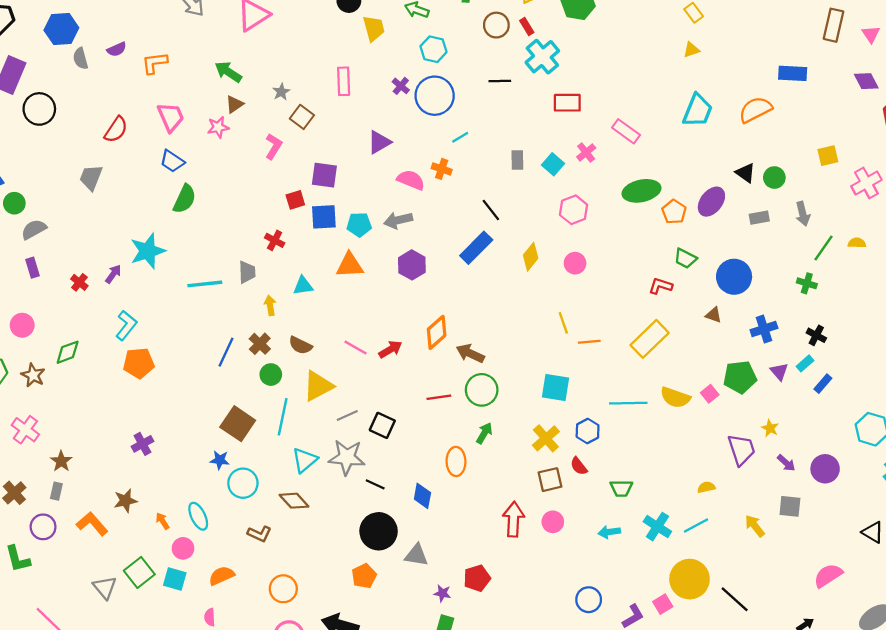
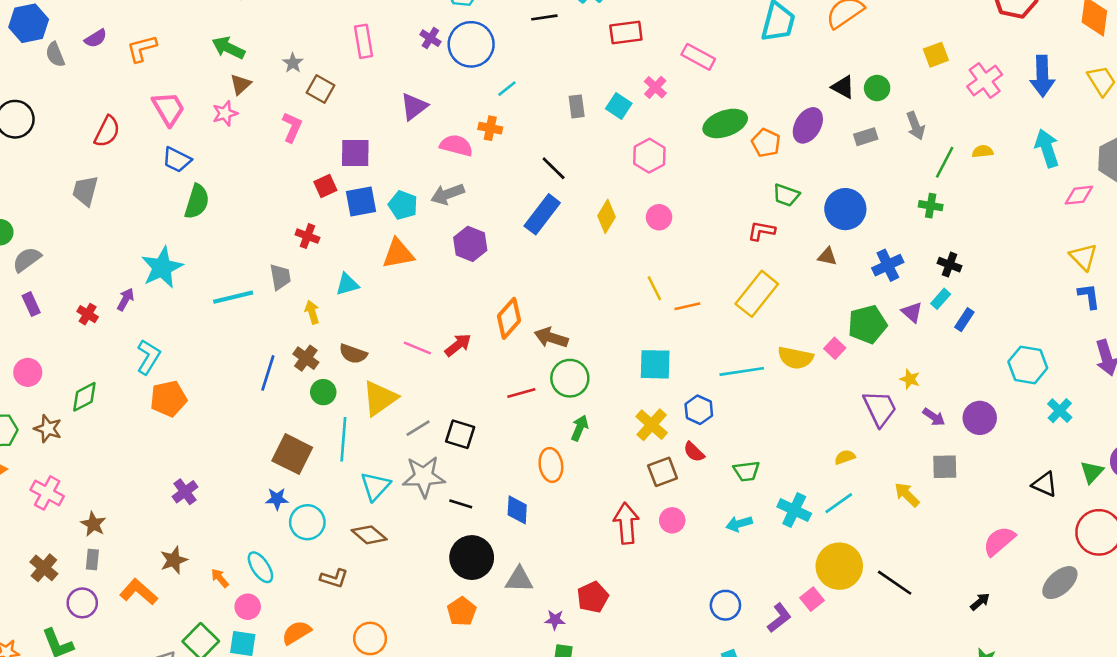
cyan pentagon: (359, 225) -> (403, 205), turned 30

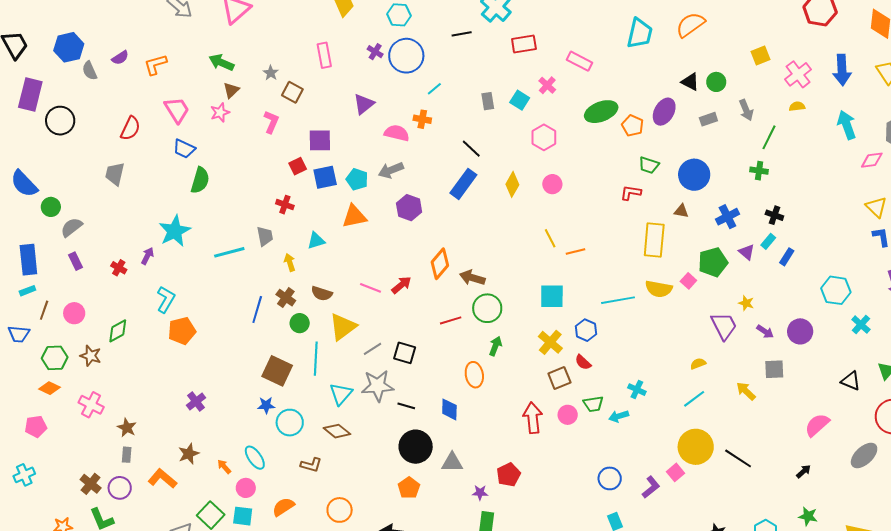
yellow semicircle: (983, 151) -> (797, 106), moved
yellow rectangle: (757, 294) -> (654, 240), moved, turned -32
green trapezoid: (747, 471) -> (593, 404), moved
cyan cross: (794, 510) -> (637, 390), moved, size x0.7
brown cross: (44, 568) -> (91, 484), moved

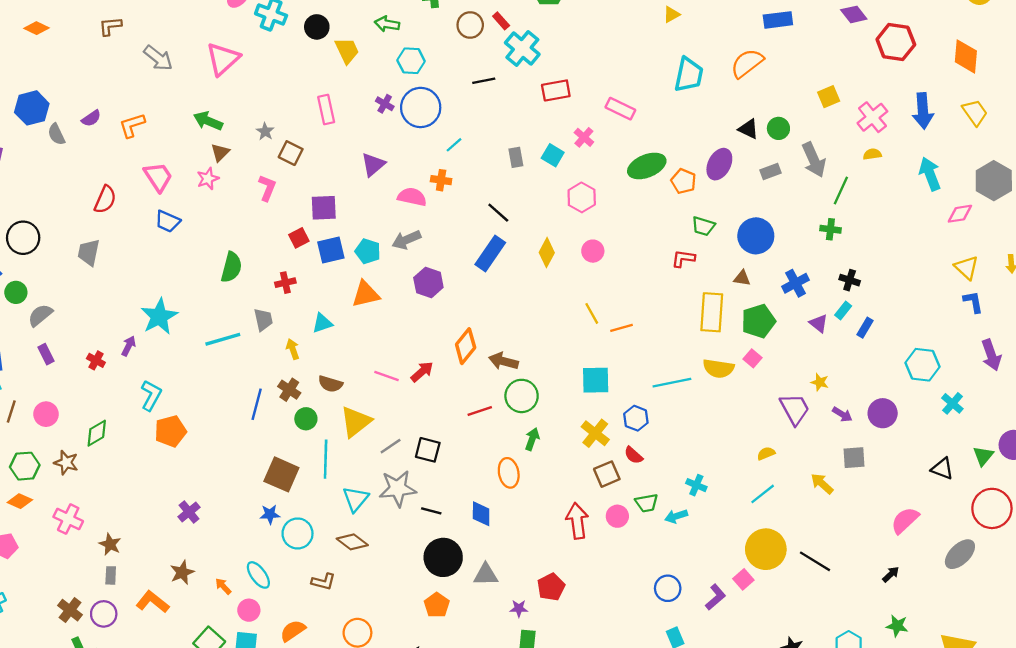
gray arrow: (746, 110) -> (814, 160), size x1.4
black circle: (60, 121) -> (23, 238), moved
green semicircle: (200, 180) -> (231, 267), moved
red cross: (285, 205) -> (285, 283), turned -30
green pentagon: (713, 262) -> (758, 321), moved

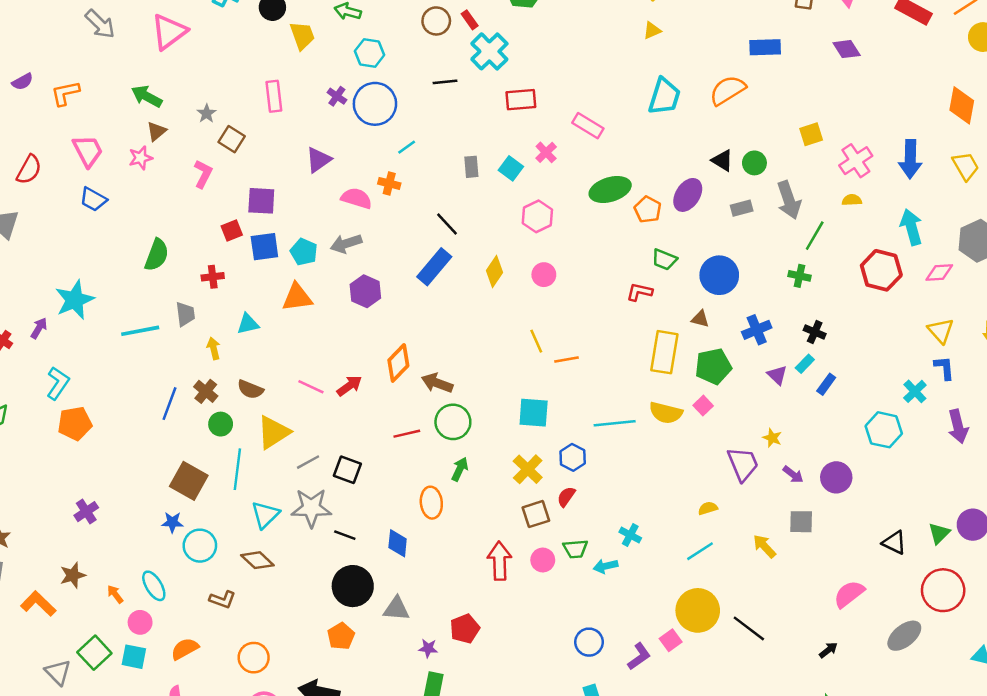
red hexagon: (896, 42) -> (881, 270), moved
cyan cross: (952, 403) -> (915, 391), moved
red semicircle: (633, 455) -> (566, 497), turned 78

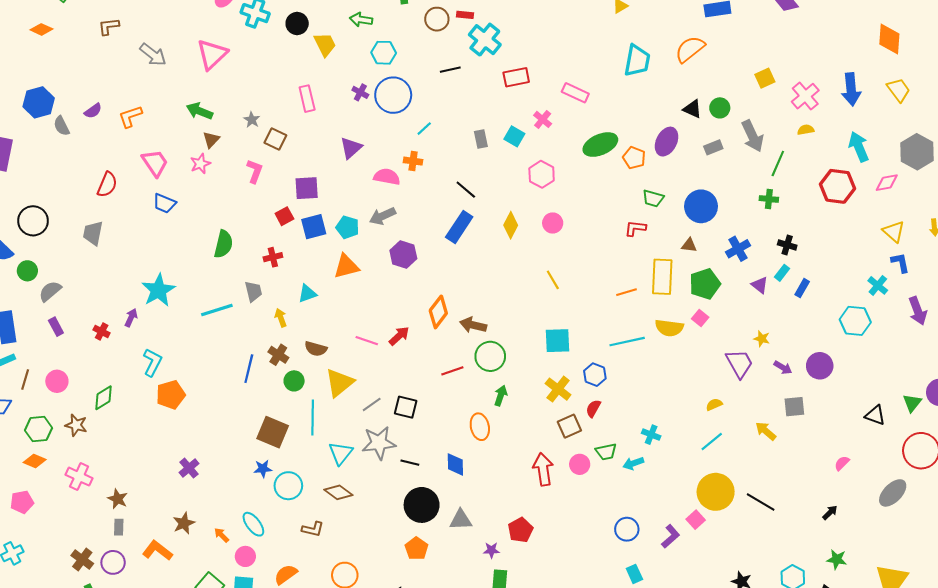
red rectangle: (470, 20) -> (465, 15), turned -42
orange line: (567, 360) -> (626, 292), moved
pink semicircle: (849, 594) -> (842, 463), size x0.6

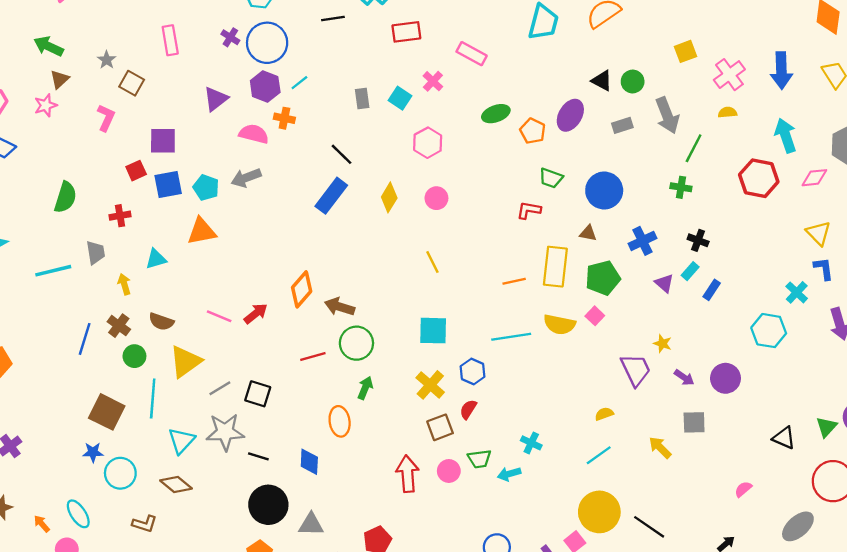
green ellipse: (600, 145) -> (496, 114), size x0.7
purple hexagon: (403, 255) -> (265, 87), moved

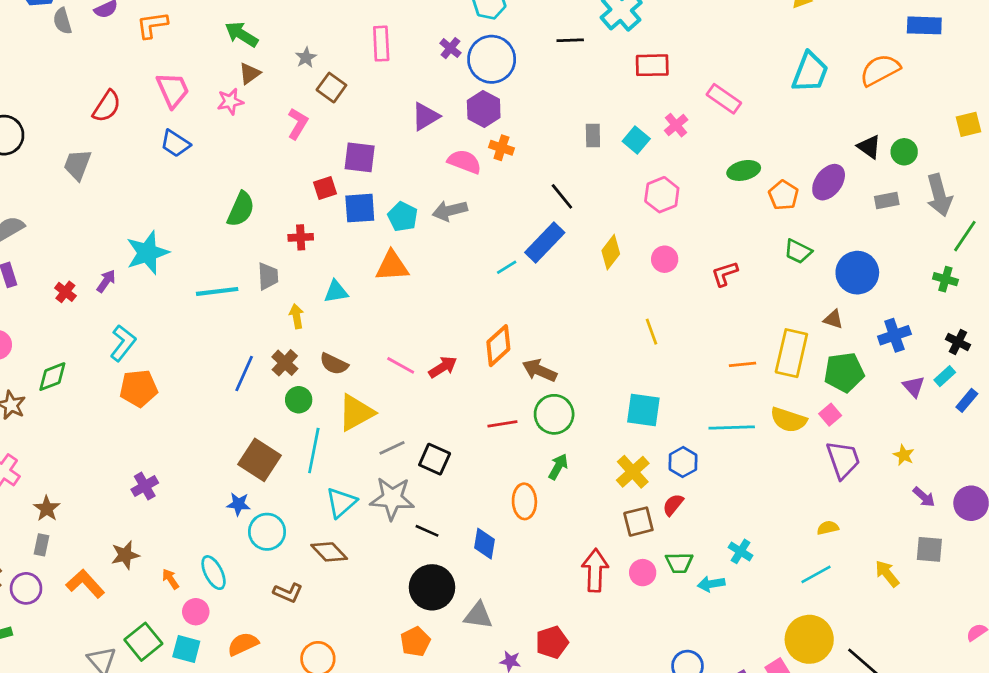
cyan line: (299, 83) -> (507, 267), moved
red L-shape: (529, 210) -> (725, 274), moved, turned -35
purple trapezoid: (636, 370) -> (843, 460), moved

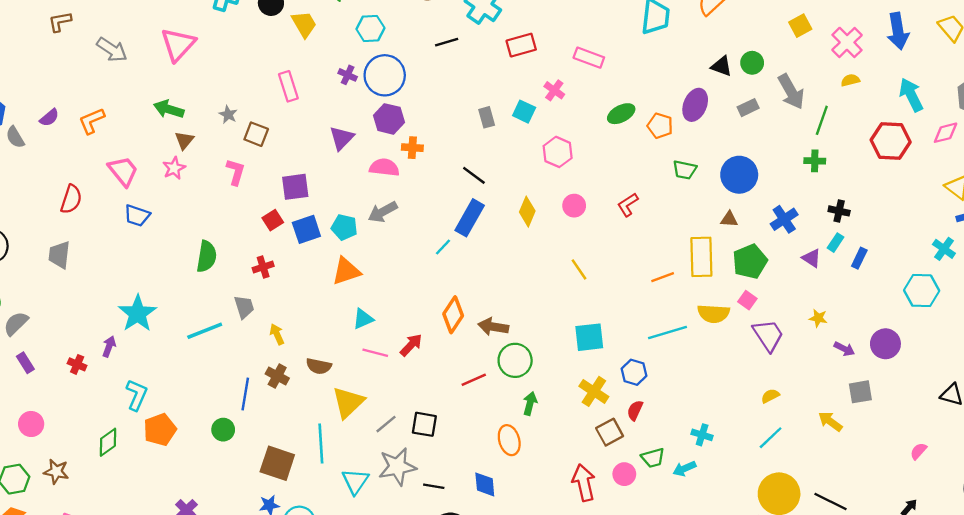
cyan triangle: (336, 292) -> (363, 319), moved
green diamond: (52, 377) -> (108, 442), moved
green circle: (299, 400) -> (223, 430), moved

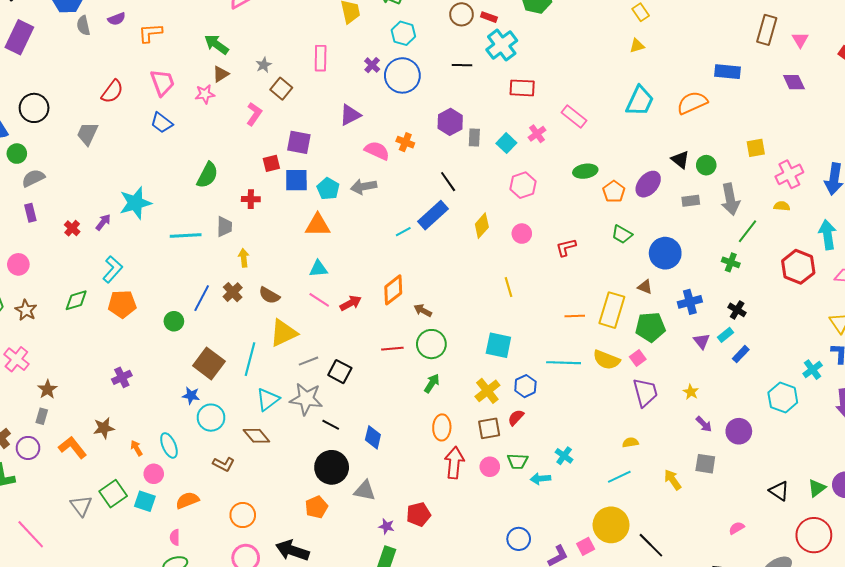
purple hexagon: (389, 119) -> (450, 122), moved
brown arrow: (493, 327) -> (423, 310), size x0.7
orange ellipse: (509, 440) -> (442, 427), moved

